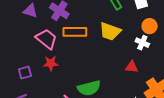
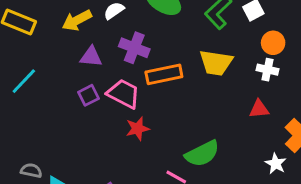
purple square: (25, 73) -> (89, 95), moved

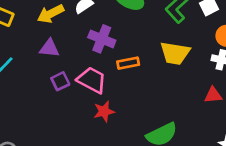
purple triangle: (91, 57) -> (49, 48), moved
orange rectangle: (164, 74) -> (128, 63), size x0.7

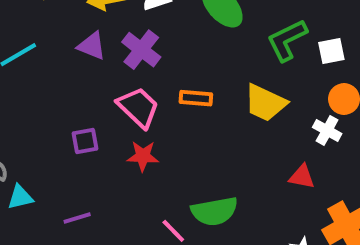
purple cross: (102, 39) -> (141, 50), moved
purple square: (60, 81) -> (85, 141), moved

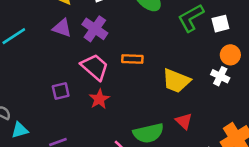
yellow trapezoid: (265, 103) -> (176, 81), moved
red star: (143, 156) -> (99, 99), turned -30
red triangle: (302, 177) -> (184, 121), moved, turned 36

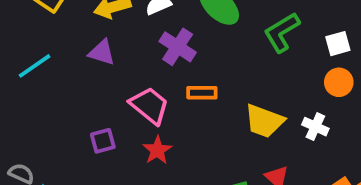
white square: (220, 24) -> (338, 44), moved
purple cross: (95, 29) -> (178, 47), moved
white cross: (220, 76) -> (315, 127), moved

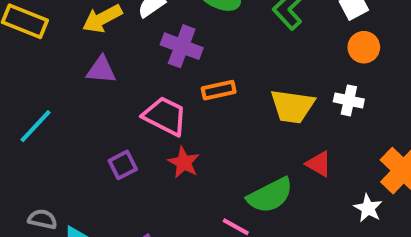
cyan line: (35, 66) -> (36, 126), moved

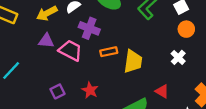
white cross: (349, 100) -> (178, 57), turned 32
yellow trapezoid: (292, 106) -> (133, 61), moved, turned -90
pink trapezoid: (165, 116) -> (70, 50), moved

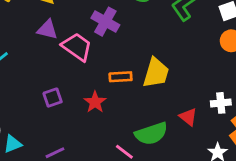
orange rectangle: (109, 52) -> (121, 77), moved
white cross: (178, 57) -> (221, 103), moved, turned 32

